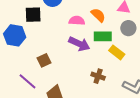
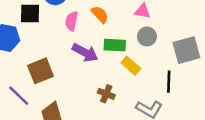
orange semicircle: (98, 15) -> (100, 15), moved
pink semicircle: (77, 21) -> (72, 21), moved, turned -84
brown square: (44, 60) -> (40, 71), size x1.5

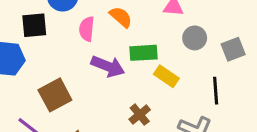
gray circle: (147, 37) -> (195, 38), moved
gray square: (186, 50) -> (233, 49), size x0.7
brown cross: (106, 94) -> (140, 115), turned 35

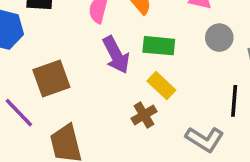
purple arrow: (108, 66) -> (116, 55), turned 32
yellow rectangle: (166, 76) -> (161, 86), moved

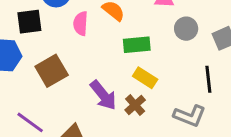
purple arrow: (116, 55) -> (103, 95), moved
brown square: (51, 78) -> (52, 71), moved

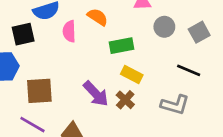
brown square: (52, 71) -> (39, 91), moved, turned 32
black line: (208, 79) -> (189, 70), turned -55

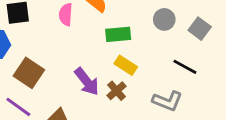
gray square: (199, 32) -> (200, 29), turned -30
brown square: (39, 91) -> (29, 73), turned 32

